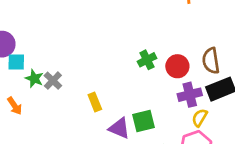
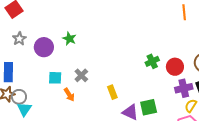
cyan square: (16, 62) -> (55, 78), moved
green star: (34, 79) -> (69, 39), moved
orange arrow: (15, 106) -> (69, 95), moved

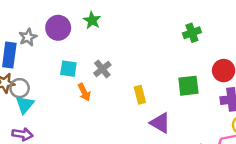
gray star: (19, 39) -> (28, 37), moved
green cross: (152, 61) -> (192, 33), moved
green square: (149, 107) -> (188, 86), moved

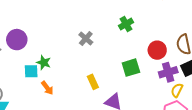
green star: (92, 20) -> (44, 63), moved
gray cross: (102, 69) -> (86, 38), moved

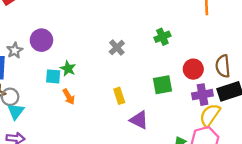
yellow semicircle: (177, 90) -> (210, 115), size x1.5

